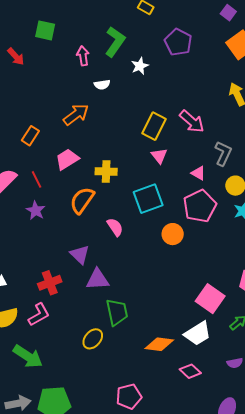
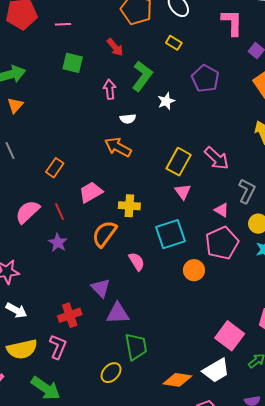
red arrow: (16, 57) -> (115, 47), moved
orange arrow: (76, 114) -> (118, 147), moved, turned -116
pink L-shape: (39, 315) -> (58, 347), turned -40

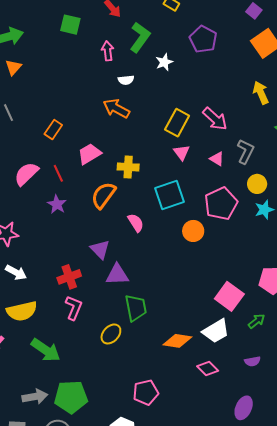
pink triangle: (222, 210) -> (217, 159), moved
pink L-shape: (58, 347) -> (74, 308), moved

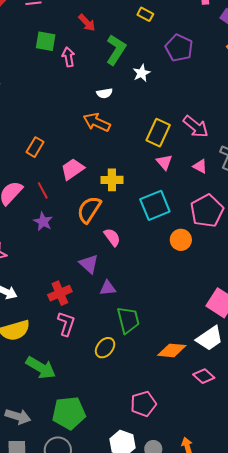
pink arrow: (108, 51) -> (68, 57), moved
pink semicircle: (136, 223) -> (112, 237), moved
purple triangle: (117, 275) -> (108, 288), size x0.7
gray arrow: (35, 397) -> (18, 416), moved, turned 30

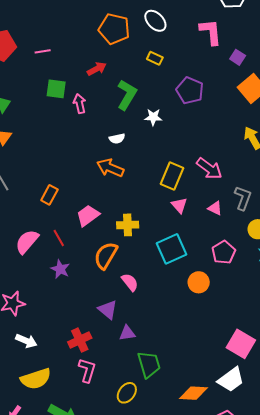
red arrow: (87, 23) -> (97, 69), turned -72
white star: (142, 73) -> (153, 117), turned 30
pink pentagon: (207, 211) -> (224, 252), size x0.7

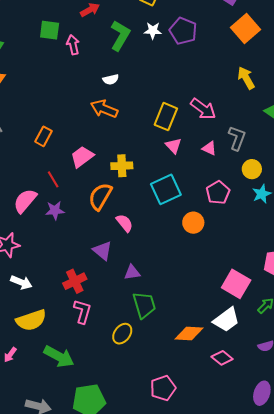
white star: (153, 117) -> (153, 31), moved
pink semicircle: (27, 242) -> (25, 201), moved
purple star: (60, 269) -> (55, 210), turned -30
purple triangle: (127, 333) -> (132, 272), moved

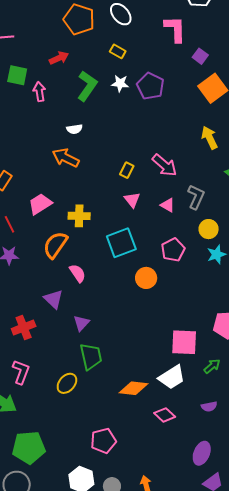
yellow rectangle: (166, 117) -> (127, 170), size x0.6
purple triangle: (132, 272) -> (81, 323), turned -42
pink square: (236, 284) -> (184, 342), turned -32
pink L-shape: (82, 311) -> (21, 372), moved

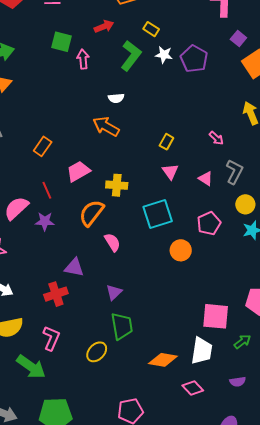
yellow rectangle: (118, 51) -> (151, 29), moved
purple square: (200, 56) -> (238, 39), moved
pink arrow: (164, 165) -> (216, 138), moved, size x0.6
purple triangle: (53, 299) -> (74, 267), moved, turned -35
white trapezoid: (172, 377) -> (202, 351), turned -52

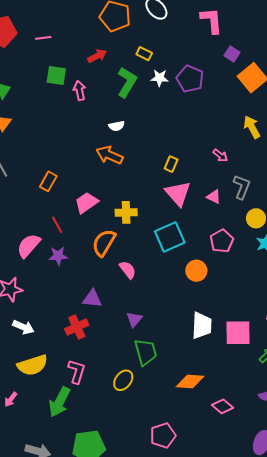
pink triangle: (170, 172) -> (178, 193), size x1.6
white trapezoid: (202, 351) -> (202, 325), moved
green arrow: (31, 367) -> (60, 402), turned 88

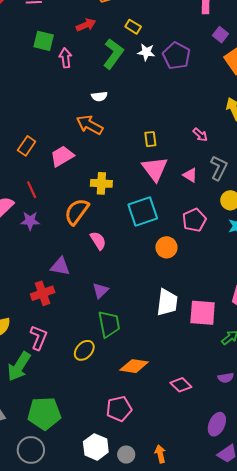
yellow rectangle: (171, 164) -> (150, 139), turned -35
pink trapezoid: (86, 203) -> (62, 156), moved
orange diamond: (190, 381) -> (134, 366), moved

